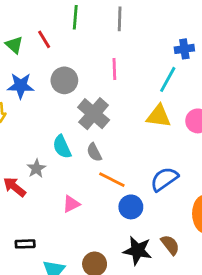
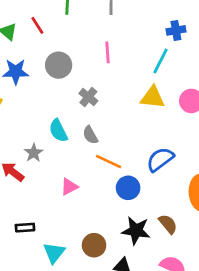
gray cross: (94, 114) -> (88, 97), size x0.6

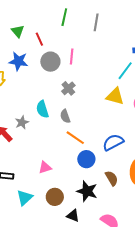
red line: (37, 25) -> (39, 39), moved
pink line: (108, 52) -> (72, 56), moved
pink triangle: (69, 187) -> (45, 167), moved
brown semicircle: (168, 224) -> (112, 178), moved

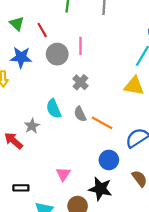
orange line: (75, 138) -> (102, 123), moved
pink triangle: (45, 167) -> (63, 174), turned -32
black star: (87, 191) -> (100, 189), moved

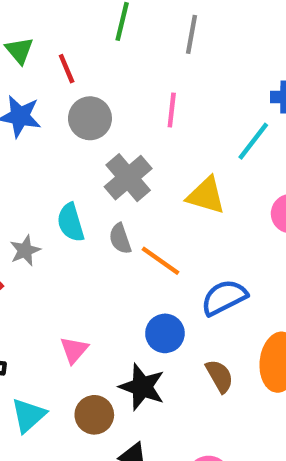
pink line: (81, 46) -> (172, 110), moved
gray cross: (80, 82) -> (128, 178), size x1.5
yellow triangle: (134, 86) -> (206, 195), moved

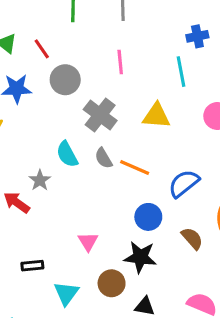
cyan line: (253, 141) -> (181, 72), turned -36

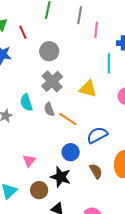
pink line: (120, 62) -> (96, 30), moved
gray circle: (65, 80) -> (49, 51), moved

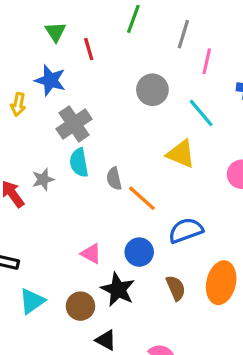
gray circle: (49, 51) -> (152, 90), moved
cyan line: (109, 63) -> (201, 113), moved, turned -48
gray cross: (52, 81) -> (74, 124), moved
pink triangle: (29, 161) -> (91, 254), moved, turned -48

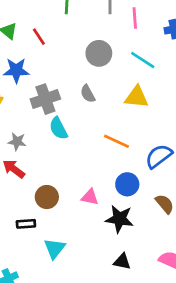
gray cross: (74, 124) -> (45, 99), turned 32
gray star: (43, 179) -> (17, 142), moved, turned -30
gray semicircle: (114, 179) -> (88, 94), moved
brown circle: (80, 306) -> (47, 197), moved

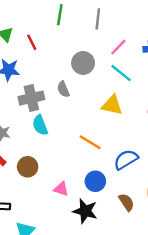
pink line: (135, 18) -> (118, 47), moved, turned 42
gray semicircle: (88, 94) -> (63, 89), moved
brown circle: (47, 197) -> (28, 167), moved

